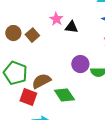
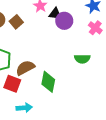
purple circle: (80, 64) -> (64, 21), moved
green diamond: (64, 95) -> (48, 82), turned 45

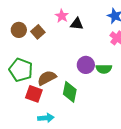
purple circle: (64, 21) -> (86, 65), moved

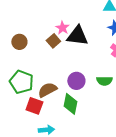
black triangle: (77, 24) -> (77, 36), size x1.6
brown square: (38, 32) -> (53, 41), moved
purple circle: (86, 65) -> (76, 81), moved

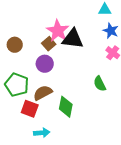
pink star: (62, 28) -> (58, 31), size x1.6
purple circle: (76, 81) -> (45, 64), moved
green semicircle: (104, 81) -> (100, 84), turned 63

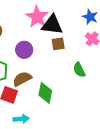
brown square: (49, 44) -> (58, 44), moved, turned 32

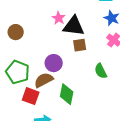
pink star: (37, 17) -> (59, 18), size x0.6
purple circle: (24, 50) -> (54, 63), moved

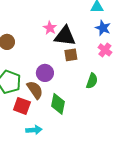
green semicircle: (101, 71) -> (92, 81), turned -133
brown semicircle: (44, 80) -> (35, 90), turned 84

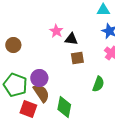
black triangle: (65, 36) -> (71, 39), size x0.6
purple circle: (45, 73) -> (39, 78), moved

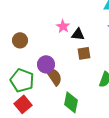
purple circle: (39, 78) -> (46, 64), moved
brown semicircle: (41, 93) -> (54, 76), moved
red square: (28, 109) -> (23, 104), moved, turned 30

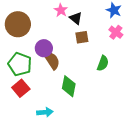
black triangle: (78, 34) -> (76, 18), turned 32
brown circle: (20, 40) -> (18, 24), size x1.6

